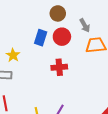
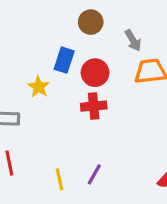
red circle: (62, 37) -> (95, 73), moved
yellow star: (13, 55) -> (39, 87), moved

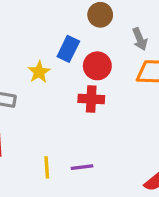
purple line: (94, 174) -> (82, 167), turned 45

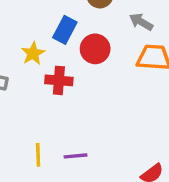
gray arrow: (140, 39) -> (141, 22), turned 140
red cross: (91, 99) -> (59, 80), moved

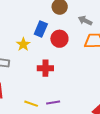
red cross: (59, 80) -> (45, 68), moved
yellow line: (38, 155) -> (31, 104), turned -64

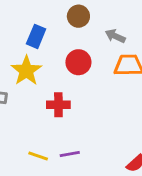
blue rectangle: (41, 29) -> (36, 36), moved
yellow star: (23, 44) -> (26, 71), size x1.5

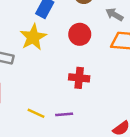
red cross: (58, 105) -> (79, 78), moved

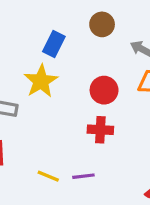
red circle: (80, 34) -> (104, 90), moved

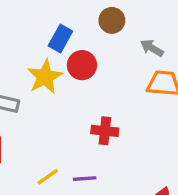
red circle: (104, 90) -> (82, 65), moved
yellow line: (48, 176) -> (48, 177), turned -60

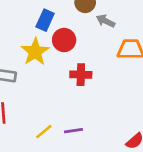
gray arrow: (152, 48) -> (106, 21), moved
red cross: (105, 131) -> (81, 75), moved

